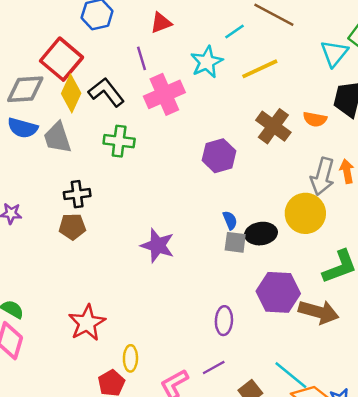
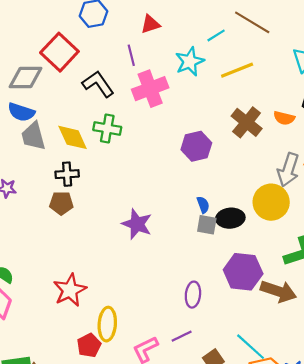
yellow diamond: (71, 93) -> (73, 137), moved, turned -52
gray trapezoid: (57, 138) -> (33, 136), moved
yellow ellipse: (130, 358) -> (107, 324), size x1.4

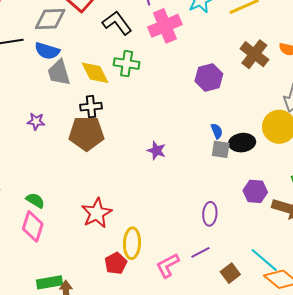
brown pentagon: (61, 203) -> (86, 133), size x1.6
purple star: (137, 224) -> (156, 151), size x0.7
purple hexagon: (243, 272) -> (255, 191), size x0.7

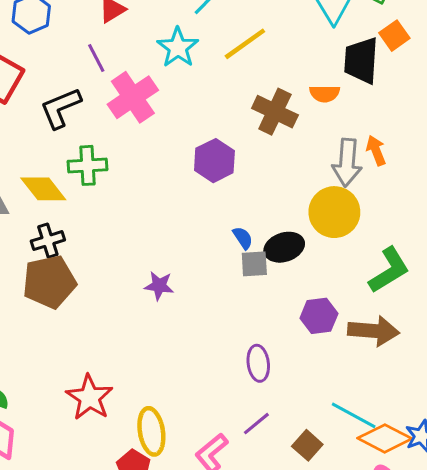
black L-shape: (117, 23) -> (61, 108), turned -64

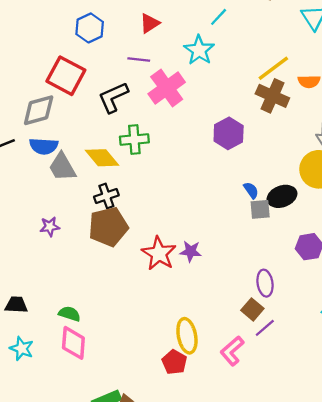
yellow line: (245, 44) -> (273, 68), moved
purple line: (96, 58) -> (139, 60), turned -55
purple star: (159, 286) -> (191, 251), moved
red star: (89, 397) -> (159, 253), moved
brown square: (307, 445) -> (252, 309), moved

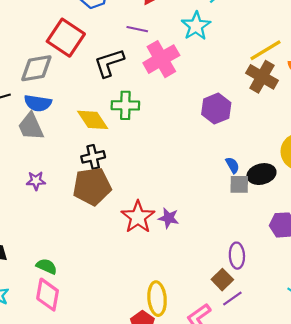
gray trapezoid: (62, 167) -> (31, 127), moved

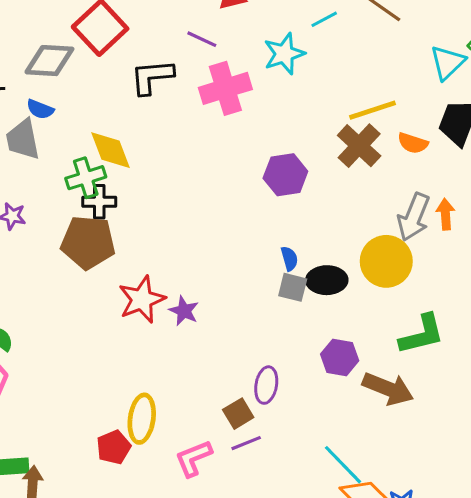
blue semicircle: (38, 103) -> (40, 109), size x0.7
green cross: (125, 105) -> (86, 178), moved, turned -32

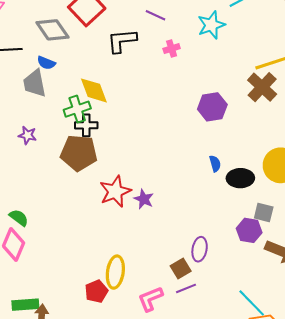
gray diamond: (49, 61) -> (52, 30), turned 52
pink cross: (225, 88) -> (172, 49), size x0.5
gray square: (293, 287) -> (264, 213), moved

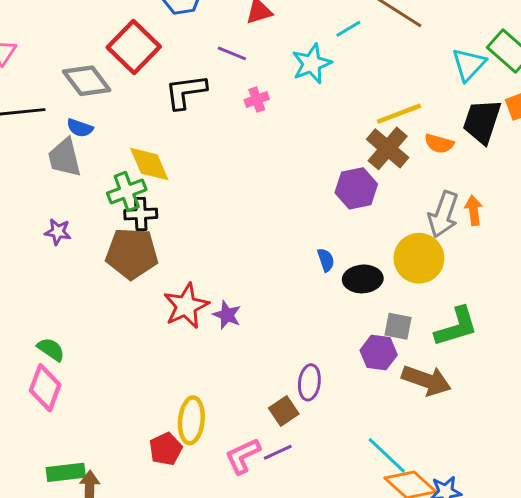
purple hexagon: (212, 107) -> (356, 188), moved
purple line: (186, 288) -> (278, 452), moved

